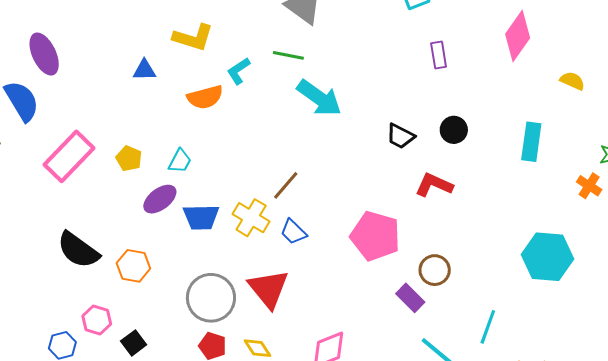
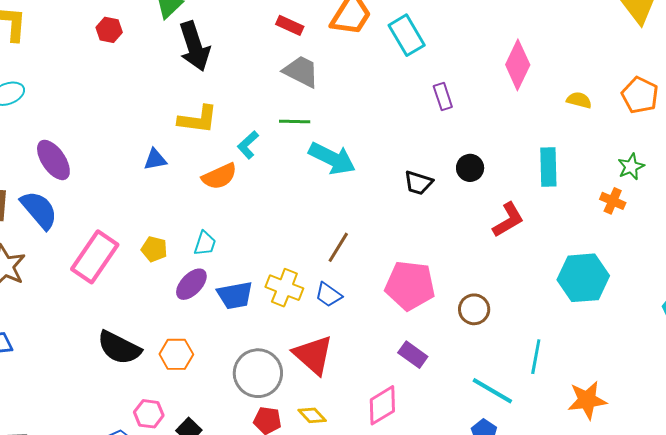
brown line: (286, 185) -> (338, 247), moved
red L-shape: (434, 185) -> (508, 220), moved, turned 135
purple rectangle: (410, 298) -> (413, 355), moved

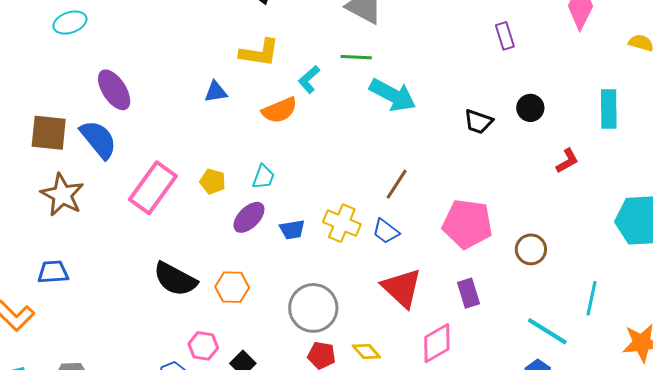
red L-shape: (508, 220) -> (567, 161), size x0.7
blue trapezoid: (235, 295) -> (292, 230), size x0.7
red triangle: (313, 355) -> (402, 288), moved
purple rectangle: (413, 355) -> (469, 293), turned 36

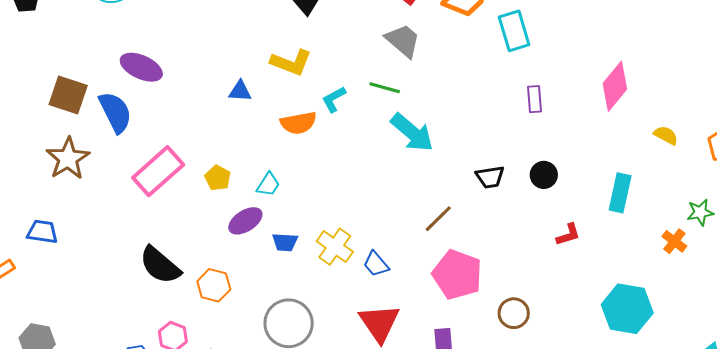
purple ellipse: (114, 90) -> (141, 67), turned -45
black trapezoid: (478, 122) -> (490, 177), turned -40
brown line: (397, 184) -> (438, 219), moved

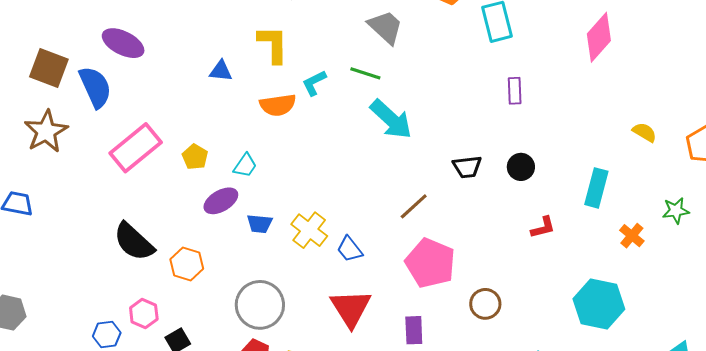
yellow L-shape: (291, 62) -> (273, 44), turned -114
pink diamond: (615, 86) -> (599, 37), moved
orange cross: (674, 241) -> (632, 236), moved

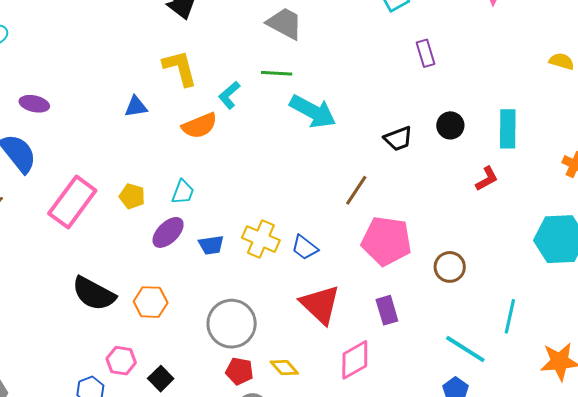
purple ellipse: (123, 43) -> (34, 104), size x0.7
cyan rectangle: (596, 188) -> (508, 129), moved

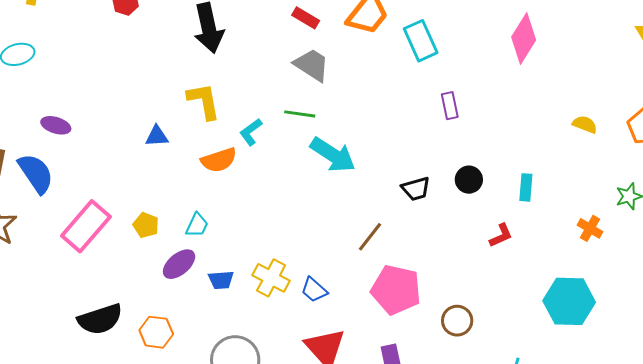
cyan rectangle: (508, 129) -> (526, 187), size x0.7
black semicircle: (94, 294) -> (100, 319), turned -51

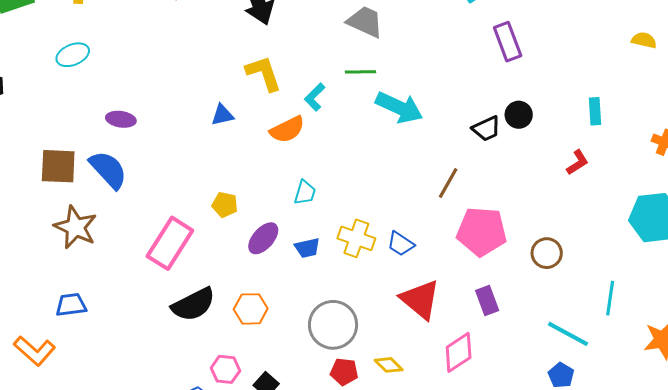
purple rectangle: (450, 106) -> (508, 42), size x1.4
black circle: (469, 180) -> (519, 115), moved
cyan trapezoid: (197, 225) -> (305, 193), moved
pink rectangle: (86, 226) -> (170, 243), moved

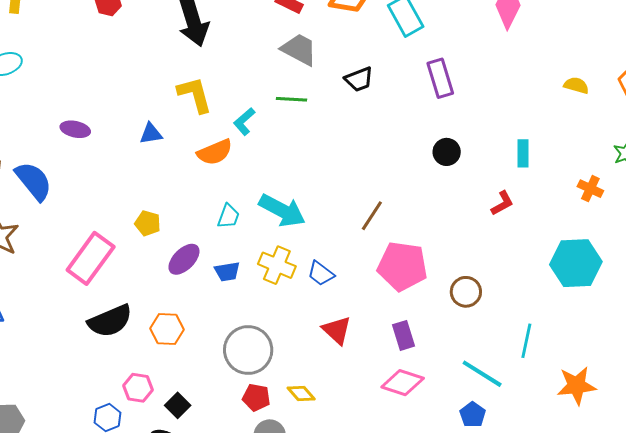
cyan arrow: (399, 107) -> (282, 211), moved
purple ellipse: (121, 119) -> (75, 129), moved
black trapezoid: (486, 129) -> (359, 79), moved
red triangle: (420, 300) -> (337, 330), size x0.7
pink diamond: (459, 352) -> (403, 383), moved, turned 48

